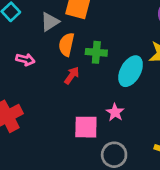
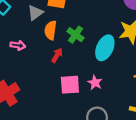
green cross: (96, 52) -> (76, 35), turned 35
pink square: (86, 127) -> (70, 85), moved

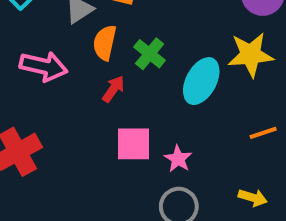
pink arrow: (18, 45) -> (44, 66), size x1.6
pink star: (95, 83) -> (178, 159), moved

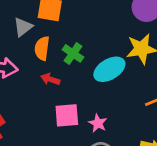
cyan ellipse: (201, 81) -> (109, 69), turned 36
red arrow: (113, 89) -> (50, 79), turned -102

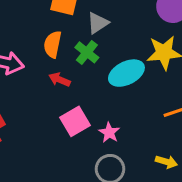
gray triangle: (23, 27) -> (98, 23), moved
pink square: (67, 115) -> (75, 121), turned -30

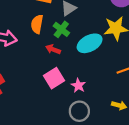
red arrow: (59, 80) -> (53, 49), moved

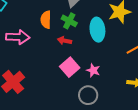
cyan ellipse: (90, 43) -> (97, 30), turned -60
gray circle: (79, 111) -> (88, 95), moved

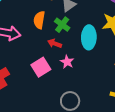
pink square: (70, 67) -> (41, 67), moved
pink star: (93, 70) -> (67, 62), moved

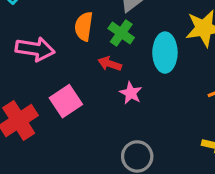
pink square: (41, 67) -> (66, 101), moved

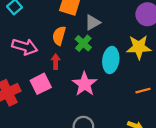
red arrow: (110, 64) -> (56, 62), moved, turned 64
pink star: (131, 93) -> (85, 84), size x1.6

